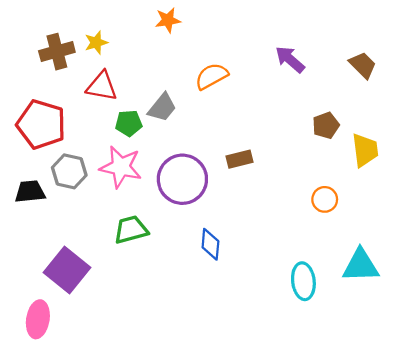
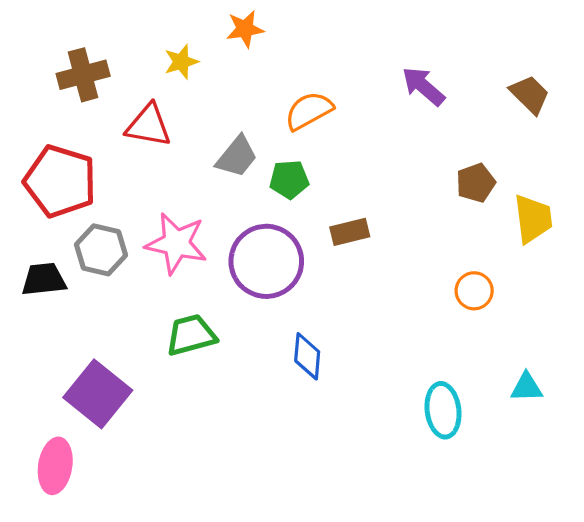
yellow star: (96, 43) -> (181, 62), moved
green pentagon: (129, 123) -> (289, 180), moved
cyan triangle: (361, 266) -> (526, 387), size x0.6

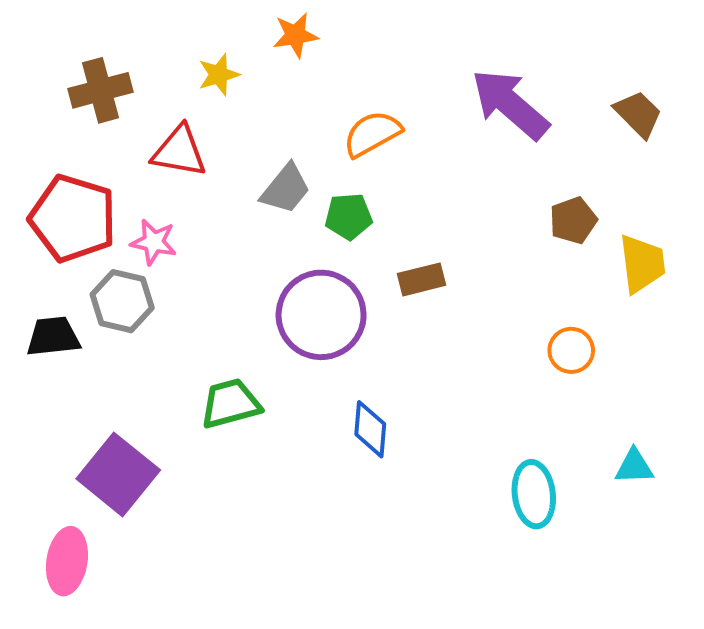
purple arrow: (423, 86) -> (510, 104), size x1.5
pink star: (176, 243) -> (154, 242), moved, size x0.6

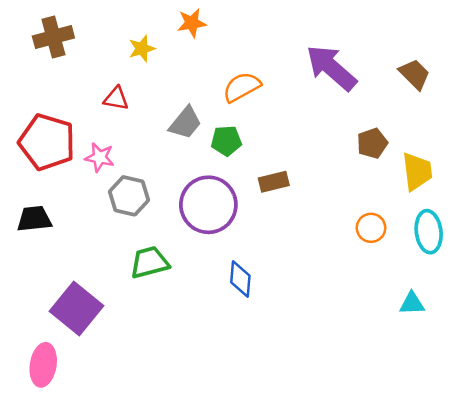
brown cross: (100, 90) -> (53, 37), moved
red triangle: (179, 151) -> (116, 98), size x0.7
gray hexagon: (122, 301) -> (129, 196), moved
cyan ellipse: (534, 494) -> (429, 232), moved

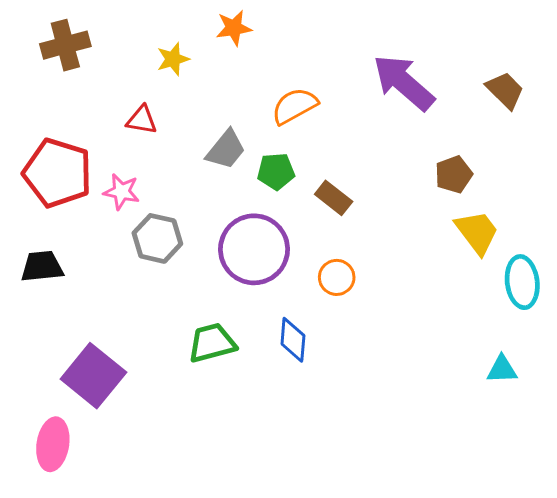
yellow trapezoid: (417, 171) -> (477, 232), moved, turned -30
brown rectangle: (274, 182) -> (334, 198), moved, turned 52
orange circle: (371, 228) -> (337, 277), moved
green trapezoid: (149, 262) -> (212, 343), moved

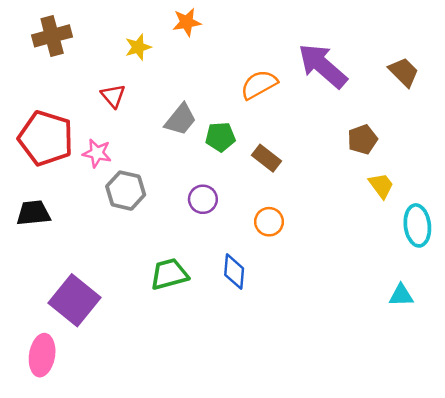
orange semicircle: (295, 106) -> (259, 85), moved
red triangle: (142, 120) -> (113, 96), turned 40
yellow trapezoid: (477, 232) -> (381, 186), size x0.7
purple circle: (254, 249) -> (203, 199), size x0.5

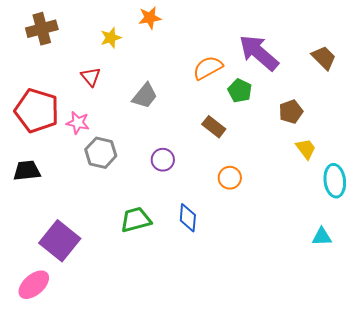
green pentagon: (220, 137) -> (240, 91), moved, turned 30
orange circle: (269, 222) -> (230, 178), moved
pink ellipse: (42, 355) -> (34, 285), turned 40

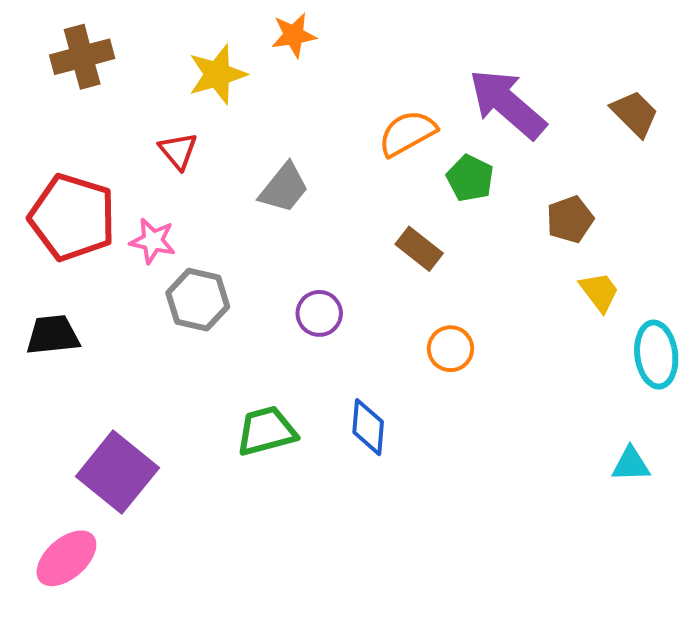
yellow star: (111, 38) -> (217, 74), size x1.4

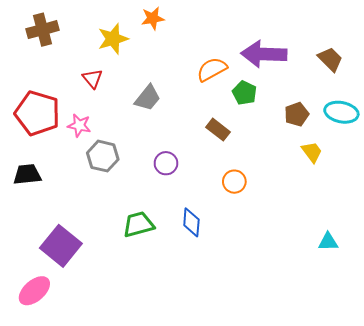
purple arrow: (507, 104) -> (264, 54), turned -39
cyan ellipse: (656, 355) -> (341, 112), moved, turned -72

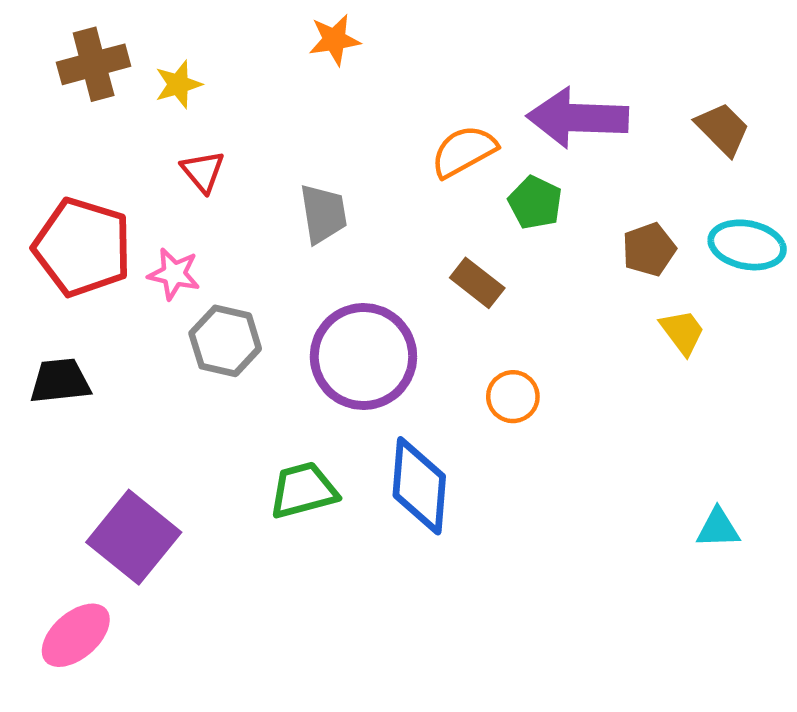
yellow star: (113, 39) -> (178, 84), moved, size x0.7
gray trapezoid: (148, 98) -> (323, 214), turned -48
purple circle: (166, 163) -> (363, 356), size x2.0
blue diamond: (191, 222) -> (419, 486), size x1.5

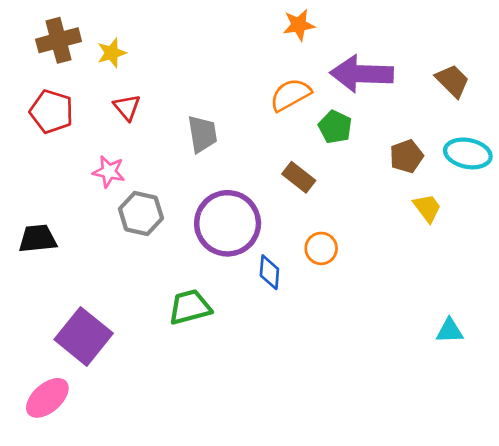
orange star: (334, 40) -> (299, 25), moved
red pentagon: (82, 247) -> (52, 112), moved, size x0.7
blue diamond: (419, 486) -> (269, 272), moved, size x0.6

